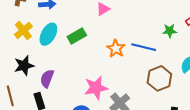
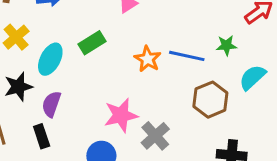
green star: (170, 31) -> (226, 45), moved
cyan ellipse: (48, 34) -> (50, 59), moved

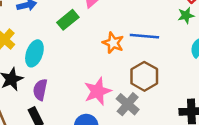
green rectangle: (92, 43) -> (68, 20), moved
green star: (226, 45) -> (186, 15), moved
brown hexagon: (210, 100) -> (144, 76), moved

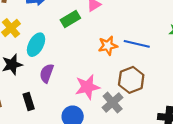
orange star: (113, 43) -> (108, 46), turned 30
purple semicircle: (40, 90) -> (47, 73), moved

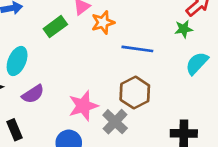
orange star: (108, 46) -> (103, 22), moved
purple semicircle: (47, 73) -> (33, 94), turned -138

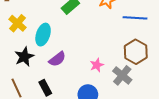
pink star: (83, 106) -> (97, 65), size x0.6

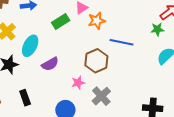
brown hexagon: (136, 52) -> (96, 61), moved
purple semicircle: (57, 59) -> (50, 64), moved

